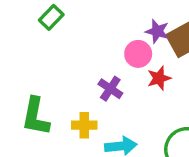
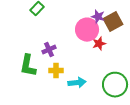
pink circle: (138, 54) -> (87, 30), size x1.5
purple cross: (110, 89) -> (49, 50), moved, turned 32

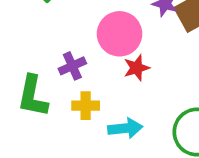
pink circle: (87, 30) -> (120, 34), moved
red star: (99, 44) -> (137, 68), moved

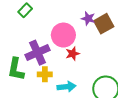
purple cross: (72, 66) -> (38, 53), size x1.6

